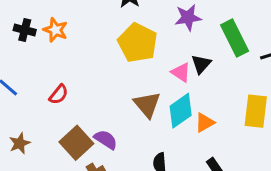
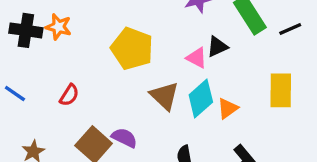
black cross: (25, 30) -> (26, 30), size x1.4
yellow pentagon: (138, 43) -> (132, 49), moved
black triangle: (201, 64) -> (217, 47), turned 30

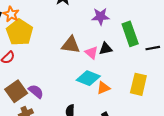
yellow pentagon: (132, 49) -> (20, 32), moved
brown triangle: (165, 96) -> (71, 45), moved, turned -48
cyan diamond: (201, 99) -> (88, 78), turned 50

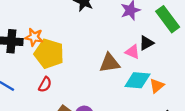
brown triangle: (71, 45) -> (110, 63), moved

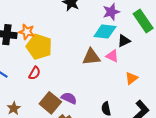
pink triangle: (132, 52) -> (112, 56), moved
cyan diamond: (137, 80) -> (105, 31), moved

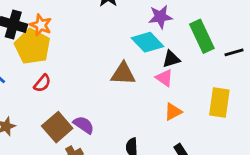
cyan diamond: (105, 31) -> (148, 42), turned 30
yellow pentagon: (39, 47) -> (32, 47), moved
pink triangle: (112, 56) -> (164, 78), moved

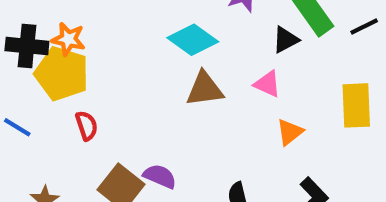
cyan diamond: (148, 42) -> (193, 40), moved
black triangle: (171, 59) -> (286, 40), moved
red semicircle: (42, 83) -> (87, 126), turned -48

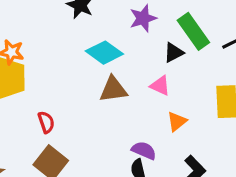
red semicircle: (87, 126) -> (46, 122), moved
purple semicircle: (160, 176) -> (144, 150), moved

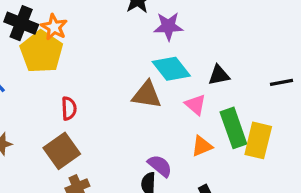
purple star: (143, 18) -> (168, 26), moved
green rectangle: (193, 31) -> (233, 128), moved
cyan diamond: (104, 53) -> (171, 69), moved

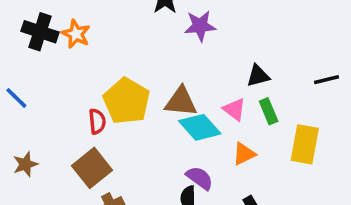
yellow pentagon: (42, 52) -> (127, 101), moved
cyan diamond: (171, 69) -> (200, 127), moved
green rectangle: (233, 128) -> (269, 111), moved, size x0.6

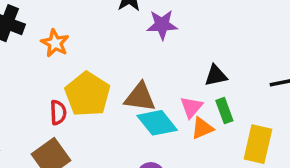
orange star: (76, 34) -> (55, 43), moved
pink triangle: (234, 109) -> (191, 107), turned 30
orange triangle: (244, 154) -> (202, 128), moved

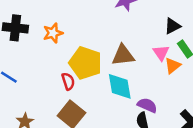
orange star: (55, 43) -> (53, 33), turned -30
cyan diamond: (157, 123) -> (120, 86), moved, turned 44

